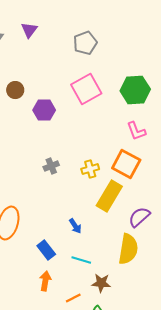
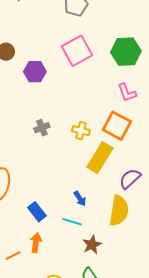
yellow cross: (90, 169) -> (81, 131), turned 30
blue arrow: (75, 226) -> (80, 199), moved
brown star: (101, 283) -> (92, 245), turned -30
orange line: (73, 298) -> (13, 256), moved

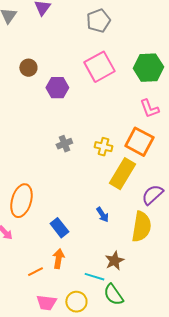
cyan line: (72, 222) -> (94, 277), moved

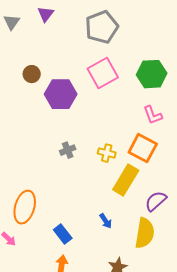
gray pentagon: (98, 21) -> (102, 27), size x1.4
purple hexagon: (57, 88) -> (61, 94), size x1.4

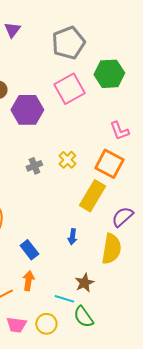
green hexagon: (152, 74) -> (109, 74), moved
yellow cross: (107, 153) -> (67, 160), moved, turned 30
blue arrow: (106, 221) -> (72, 237), turned 42

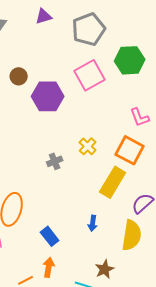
purple triangle: (12, 30) -> (44, 16), moved, turned 36
gray cross: (34, 166) -> (55, 161), moved

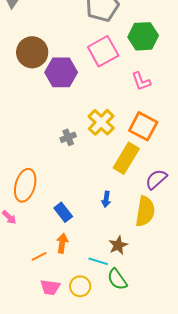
brown circle: (19, 76) -> (32, 52), size x1.8
pink L-shape: (140, 117) -> (141, 81), moved
yellow cross: (88, 146) -> (101, 122), size x1.5

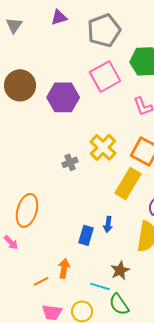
brown circle: (32, 52) -> (20, 85), moved
blue rectangle: (63, 212) -> (86, 235), moved, turned 54

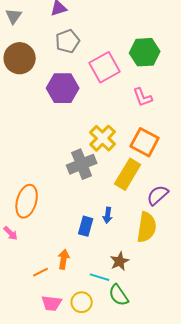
gray pentagon: (104, 30) -> (68, 41), moved, size x0.7
brown circle: (20, 85) -> (20, 58), moved
gray cross: (70, 162) -> (82, 164), moved, size x1.8

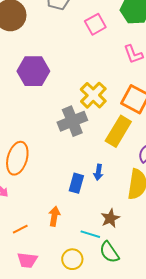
pink square: (105, 67) -> (95, 24), size x0.7
purple hexagon: (63, 88) -> (33, 71), moved
orange line: (41, 272) -> (20, 229), moved
pink trapezoid: (52, 303) -> (27, 260), moved

